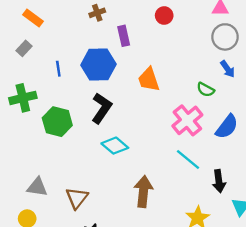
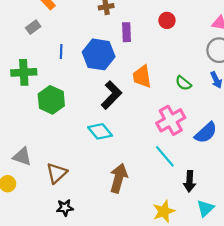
green semicircle: (206, 90) -> (183, 83), moved
black L-shape: (102, 108) -> (111, 95), moved

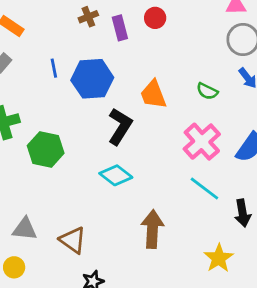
red circle: (167, 20) -> (155, 18), moved
purple rectangle: (126, 32) -> (120, 28), moved
blue line: (61, 51) -> (54, 68), moved
brown triangle: (57, 173) -> (73, 240), turned -30

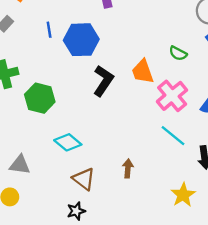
orange trapezoid: (153, 94) -> (143, 72), moved
cyan diamond: (116, 175) -> (68, 142), moved
brown arrow: (152, 229) -> (128, 168), size x0.6
brown triangle: (73, 240) -> (84, 179), moved

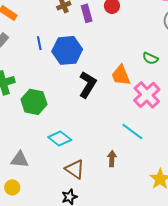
cyan line: (173, 136) -> (132, 131), moved

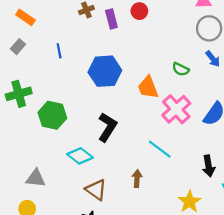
blue hexagon: (67, 50) -> (105, 71), moved
black L-shape: (88, 85) -> (107, 127), moved

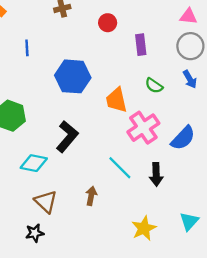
red circle: (139, 11) -> (108, 23), moved
purple rectangle: (111, 19) -> (141, 45), moved
cyan diamond: (80, 156) -> (34, 163), turned -35
black arrow: (209, 166) -> (156, 174), moved

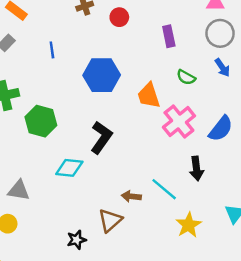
red circle: (108, 23) -> (119, 17), moved
cyan line: (120, 168) -> (164, 189), moved
brown arrow: (91, 196) -> (131, 196), turned -90
brown triangle: (46, 202) -> (110, 220), moved, turned 40

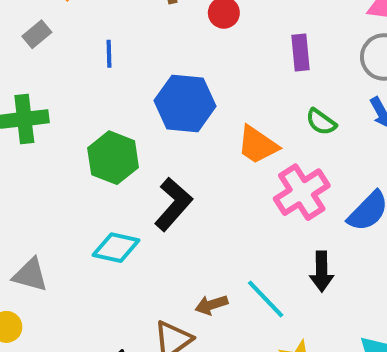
orange trapezoid: (149, 96) -> (258, 145), turned -44
green hexagon: (41, 121) -> (113, 158), moved
brown arrow: (131, 196) -> (211, 305), turned -30

